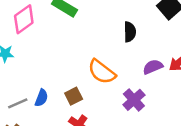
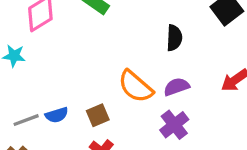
purple semicircle: (153, 67) -> (177, 87), moved
blue semicircle: (41, 98) -> (57, 115), turned 48

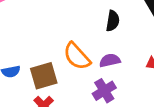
brown square: (98, 115) -> (44, 76), size x1.5

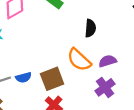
black semicircle: (113, 21) -> (90, 28), moved

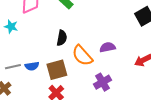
black semicircle: (90, 28) -> (62, 38), moved
purple semicircle: (108, 61) -> (108, 47), moved

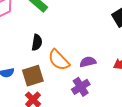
purple semicircle: (108, 47) -> (88, 62), moved

